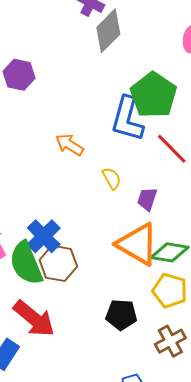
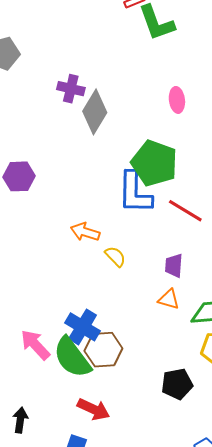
yellow semicircle: (112, 178) -> (115, 256), moved
orange triangle: (137, 244) -> (169, 299), moved, size x0.5
red arrow: (34, 319) -> (93, 409), size x0.7

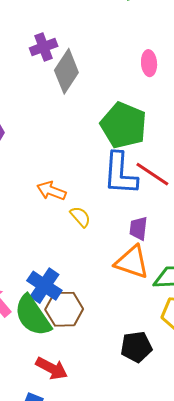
purple cross: (71, 89) -> (44, 47), turned -36
blue L-shape: (135, 193) -> (120, 174), moved
orange triangle: (169, 299) -> (132, 262), size x1.6

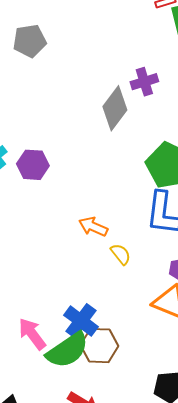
purple cross: (44, 47) -> (144, 82), moved
green semicircle: (33, 316) -> (68, 350), turned -93

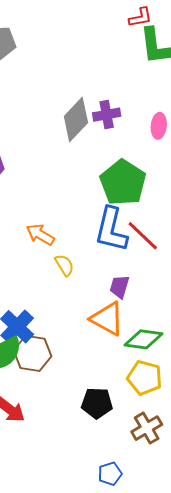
purple cross: (144, 82) -> (107, 115), moved

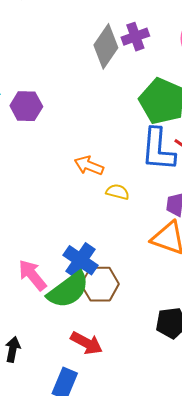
yellow semicircle: (64, 265) -> (118, 192), turned -35

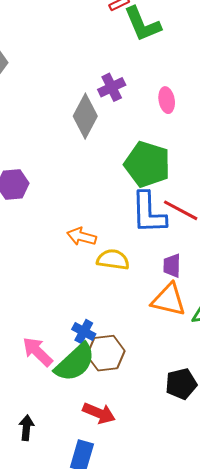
purple cross: (135, 37) -> (112, 87), moved
yellow semicircle: (118, 192) -> (113, 260), size x1.4
blue cross: (81, 260) -> (84, 332), size x0.7

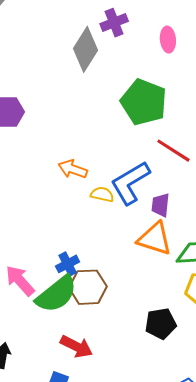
blue L-shape: (149, 213) -> (130, 183), moved, turned 57
yellow semicircle: (113, 260) -> (102, 194), size x0.7
blue cross: (84, 332) -> (68, 264), turned 30

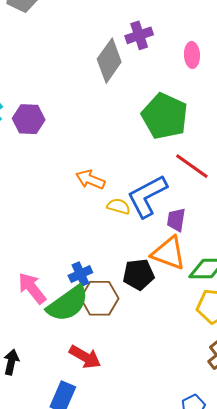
black pentagon: (161, 323) -> (139, 275), moved

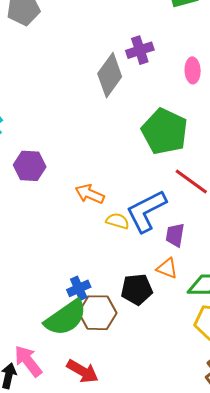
purple hexagon: (29, 119) -> (30, 166), moved
orange triangle: (169, 253) -> (167, 268), size x0.6
pink arrow: (32, 288) -> (28, 361), moved

